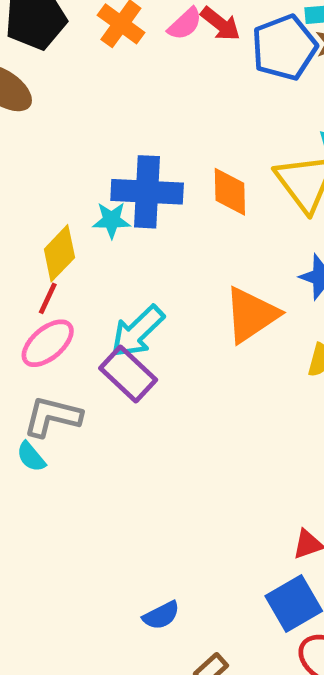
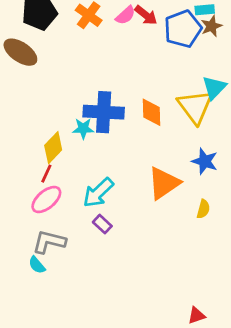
purple rectangle: (128, 374) -> (102, 224), moved, size x0.6

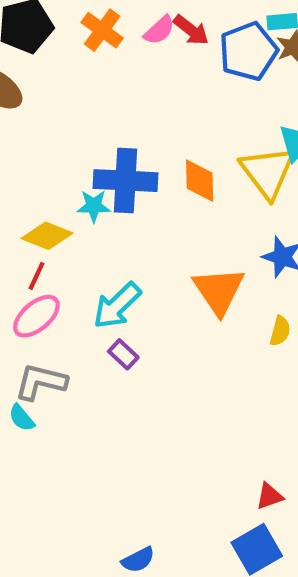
yellow diamond: (53, 148) -> (47, 236), turned 68
orange triangle: (164, 183) -> (219, 291), turned -30

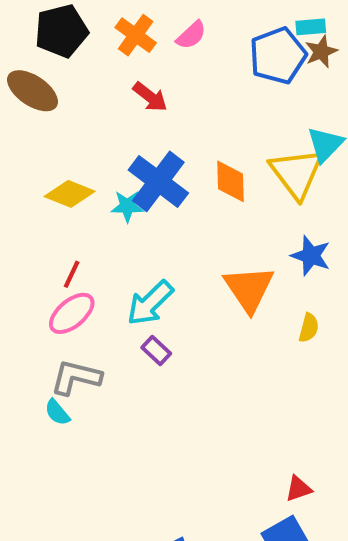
red arrow: (191, 30) -> (150, 97), moved
blue cross: (125, 181) -> (158, 181), turned 34
yellow diamond: (47, 236) -> (70, 194), moved

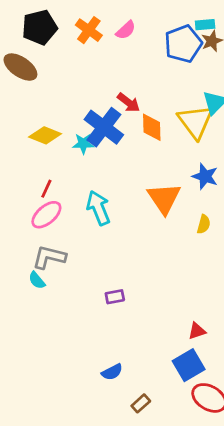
red arrow: (150, 97) -> (128, 103), moved
cyan arrow: (150, 303) -> (98, 208), turned 112
purple rectangle: (156, 351) -> (115, 297), moved, turned -54

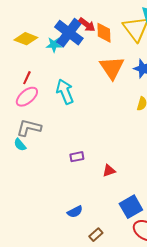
red arrow: (128, 103) -> (87, 25), moved
orange triangle: (164, 198) -> (112, 68), moved
red triangle: (197, 331) -> (109, 171), moved

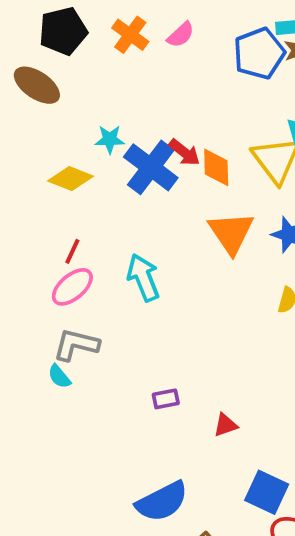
cyan star: (54, 45) -> (110, 139), moved
blue square: (131, 207) -> (267, 492), turned -35
blue semicircle: (75, 212) -> (162, 502), size x1.8

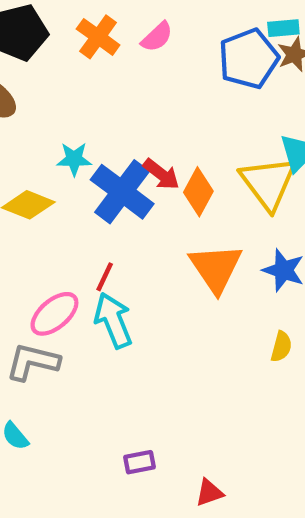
orange diamond: (216, 167) -> (198, 192), turned 30
red line: (72, 251) -> (105, 277), moved
pink ellipse: (72, 287) -> (54, 314), moved
gray L-shape: (76, 345) -> (33, 362), moved

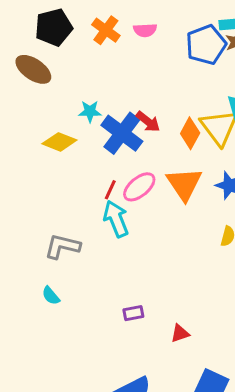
pink semicircle: (157, 37) -> (145, 30), turned 40
orange diamond: (198, 192) -> (190, 133), moved
pink ellipse: (54, 314) -> (139, 187), moved

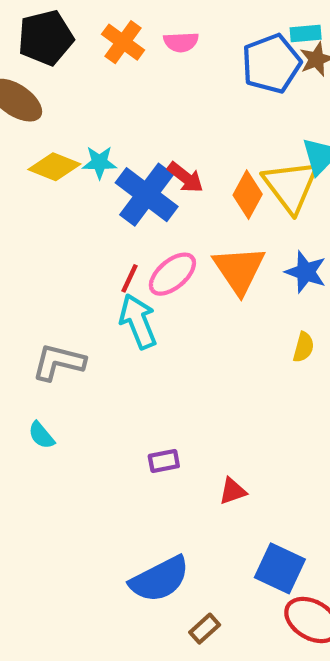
yellow diamond: (59, 142) -> (54, 167), moved

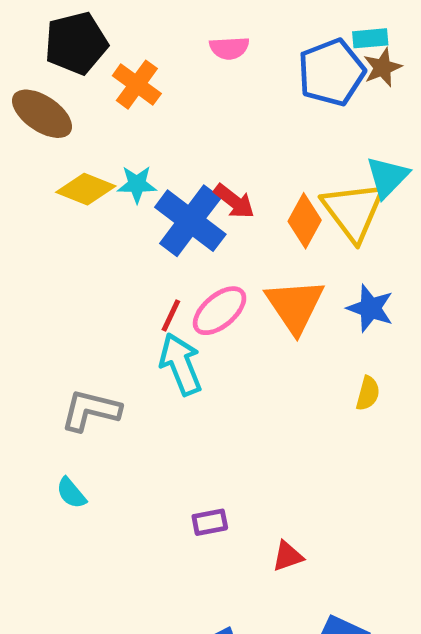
orange cross: (123, 42) -> (137, 85), moved

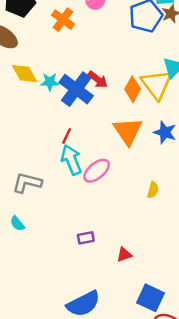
orange cross: (137, 85) -> (63, 20), moved
cyan star: (137, 184) -> (50, 82), moved
yellow diamond: (86, 189) -> (25, 74), turned 40
pink ellipse: (220, 311) -> (97, 171), moved
yellow semicircle: (368, 393) -> (153, 190), moved

